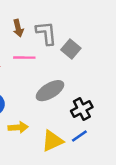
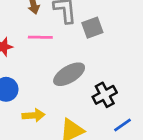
gray square: (71, 49) -> (92, 28), turned 30
blue line: (79, 136) -> (123, 125), moved

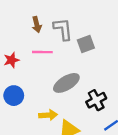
yellow arrow: (33, 115) -> (48, 115), moved

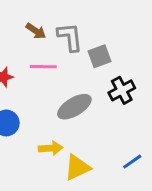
brown arrow: (37, 25) -> (36, 31), turned -42
black cross: (96, 100) -> (122, 90), moved

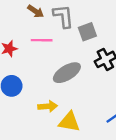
yellow triangle: (77, 167) -> (69, 122), turned 35

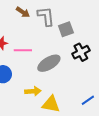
pink line: (42, 40) -> (23, 50), moved

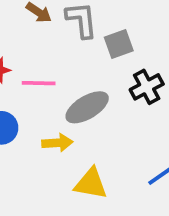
yellow arrow: (33, 91) -> (57, 143), moved

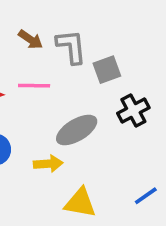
pink line: (39, 83) -> (34, 86), moved

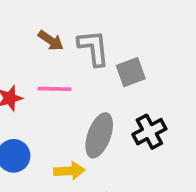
black cross: (133, 110) -> (149, 132), moved
gray ellipse: (77, 130) -> (99, 135), turned -39

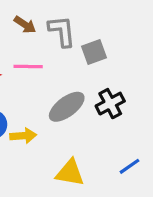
gray ellipse: (99, 135) -> (67, 107), turned 33
yellow arrow: (69, 171) -> (23, 136), moved

